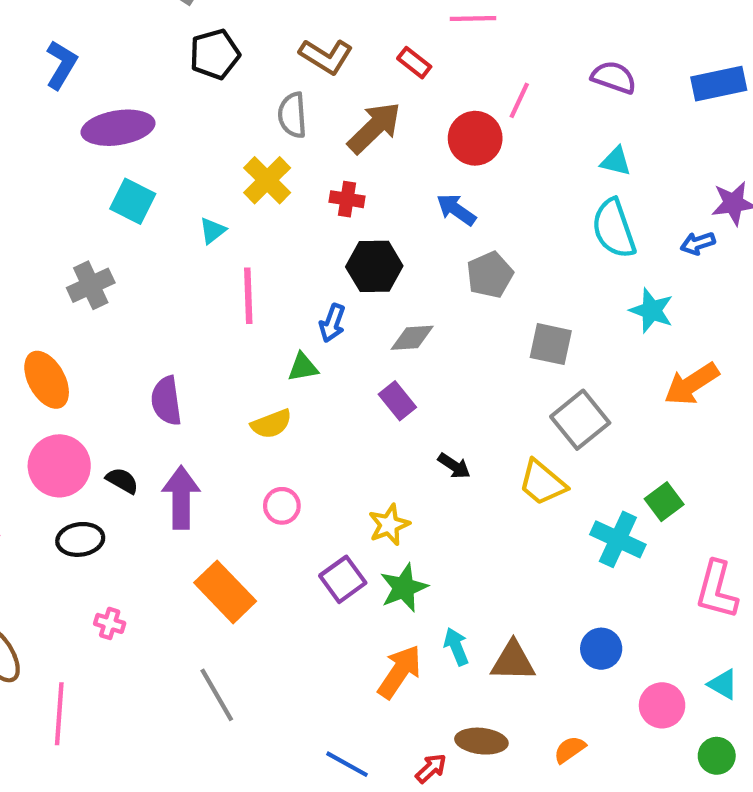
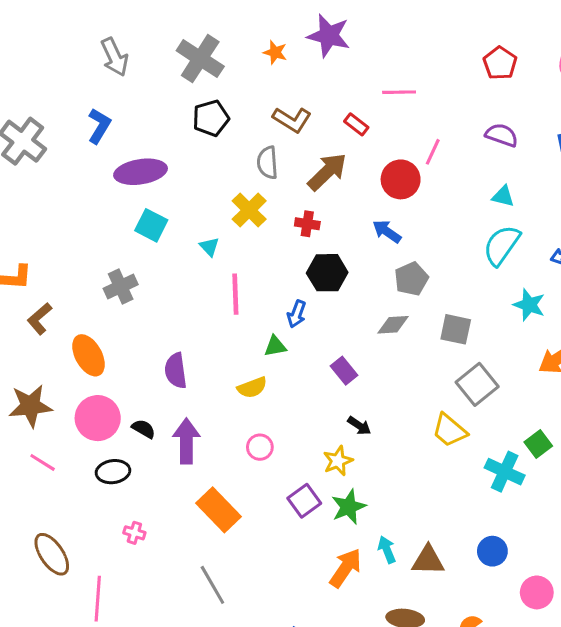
cyan semicircle: (614, 229) -> (502, 245), turned 54
cyan triangle: (213, 231) -> (209, 247), turned -35
gray diamond: (412, 338) -> (393, 325), moved
black arrow: (454, 466) -> (359, 426), moved

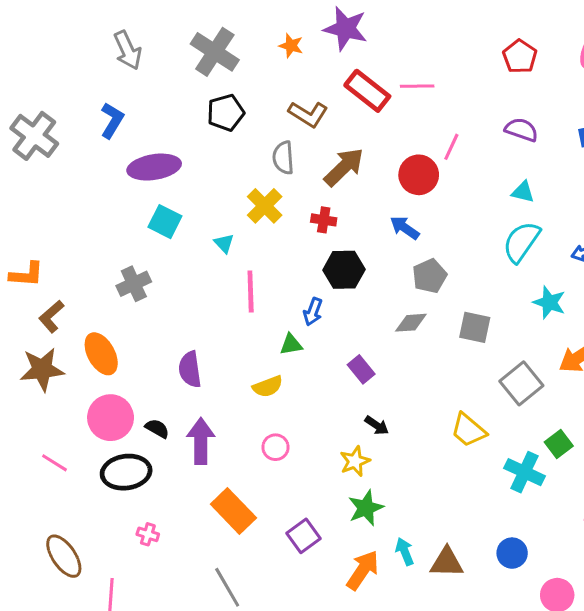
red rectangle: (356, 124) -> (367, 91), moved, size x1.8
gray square: (477, 384) -> (521, 383), moved
brown star: (30, 406) -> (42, 369), moved
black ellipse: (113, 472) -> (126, 472), size x1.4
purple square: (304, 501) -> (304, 536), moved

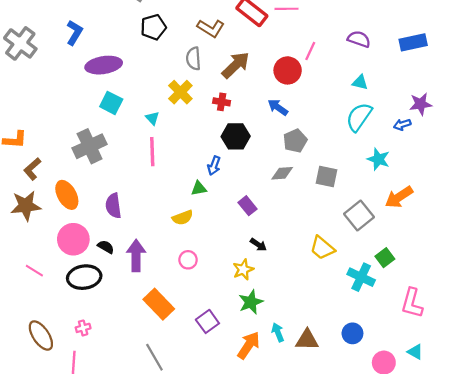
gray cross: (134, 284) -> (90, 146), size x1.4
pink line: (251, 292) -> (152, 152), moved
purple semicircle: (190, 369) -> (113, 206), moved
pink cross: (148, 534) -> (83, 328), moved, turned -32

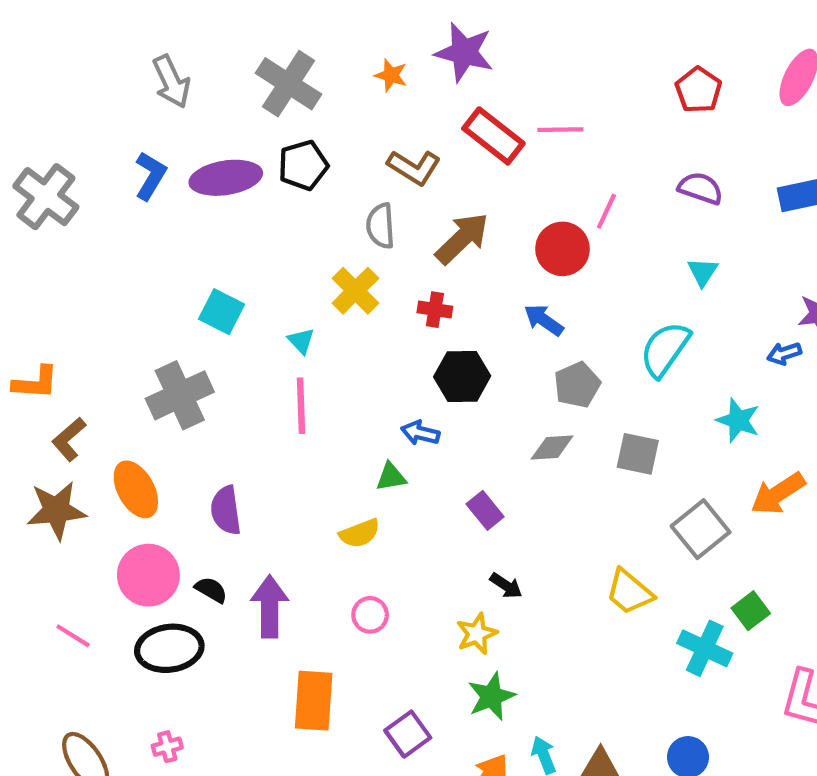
purple ellipse: (104, 65) -> (226, 178), moved
cyan triangle: (360, 82) -> (703, 272), turned 49
cyan semicircle: (359, 117) -> (665, 349), moved
blue arrow: (214, 166) -> (420, 433), turned 84
orange rectangle: (159, 304) -> (314, 701), turned 48

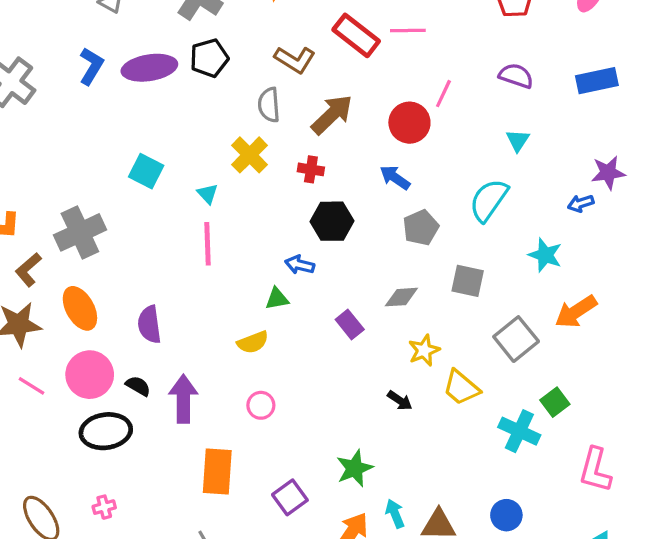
gray cross: (180, 395) -> (80, 232), moved
gray diamond: (552, 448) -> (401, 297), moved
black arrow: (506, 586) -> (400, 400), moved
yellow star: (477, 634) -> (424, 350), moved
pink line: (73, 636) -> (31, 386), moved

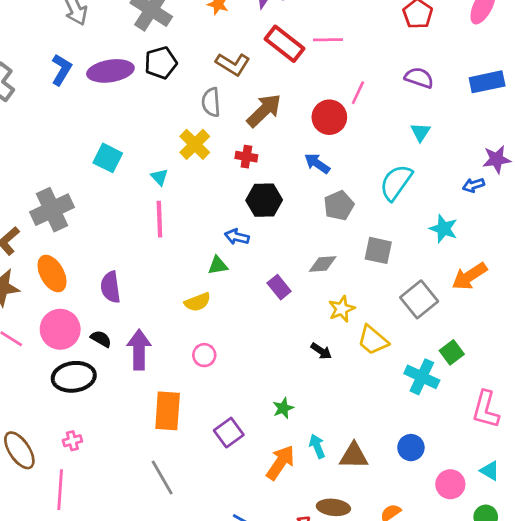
green star: (355, 468) -> (283, 408), size x0.7

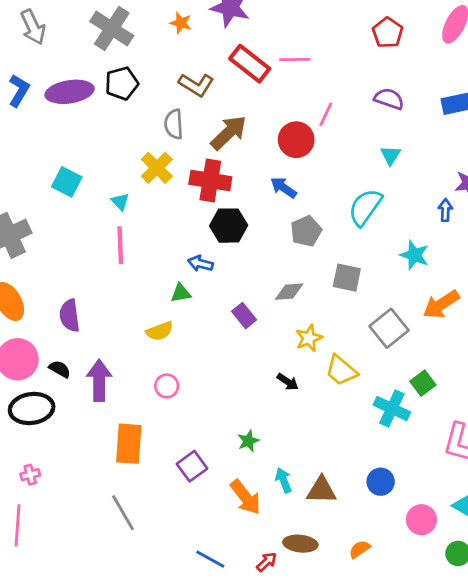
red cross: (246, 157) -> (210, 180), size x1.8
blue arrow: (473, 185) -> (445, 210), turned 110
orange arrow: (280, 463) -> (245, 497), turned 108

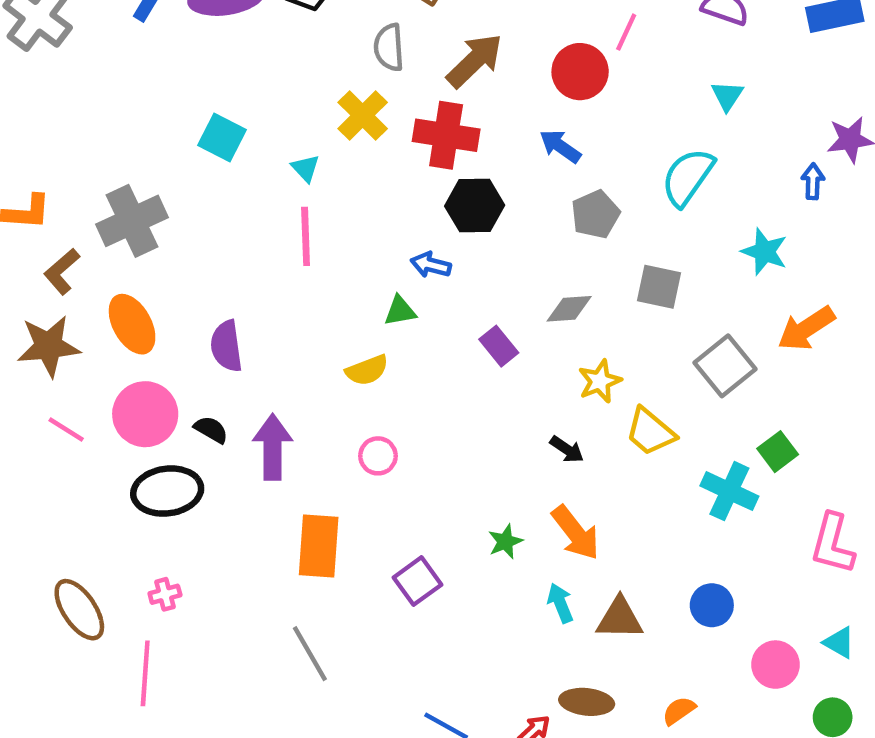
orange arrow: (245, 497) -> (576, 533), moved

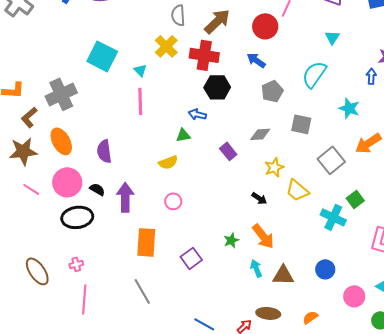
cyan square: (222, 137) -> (102, 56), size x1.4
pink line: (145, 673) -> (84, 299), moved

